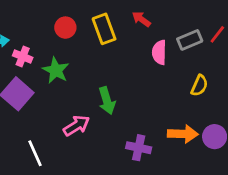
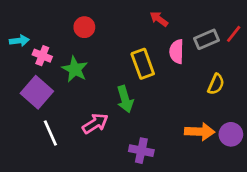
yellow rectangle: (104, 29) -> (143, 64), moved
purple cross: (139, 148) -> (141, 151), moved
white line: (35, 153) -> (50, 133), moved

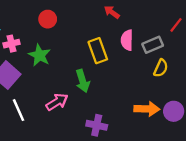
gray rectangle: (206, 39) -> (153, 45), moved
pink cross: (42, 56) -> (12, 44), turned -35

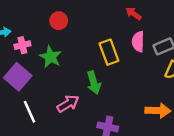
red arrow: (112, 12) -> (133, 14), moved

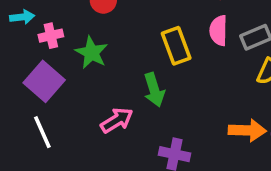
white line: (29, 112) -> (42, 132), moved

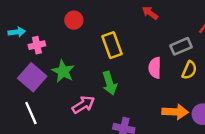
pink semicircle: (218, 31) -> (155, 68), moved
yellow rectangle: (176, 46) -> (112, 45), moved
green star: (91, 53) -> (63, 71), moved

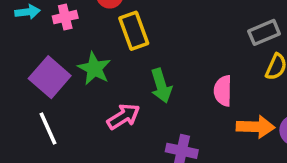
pink cross: (37, 45) -> (65, 17), moved
yellow rectangle: (112, 45) -> (134, 31), moved
pink semicircle: (155, 68) -> (223, 91), moved

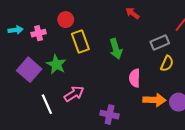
green arrow: (161, 86) -> (116, 49), moved
white line: (48, 128) -> (47, 104), moved

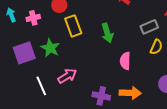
cyan arrow: (16, 30) -> (11, 15), turned -104
purple square: (29, 70) -> (24, 53), turned 30
orange arrow: (154, 100) -> (130, 93), moved

